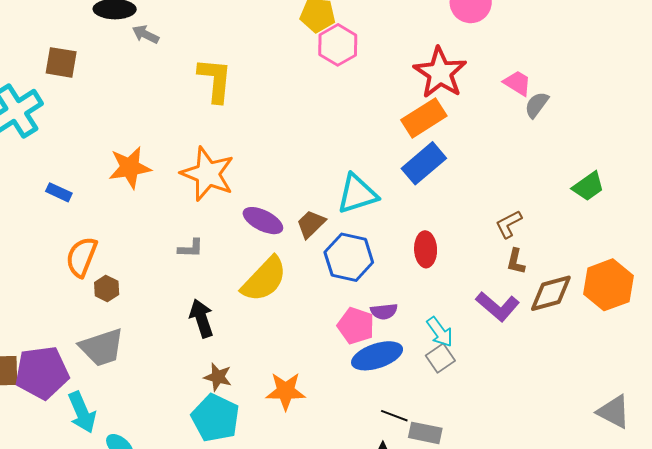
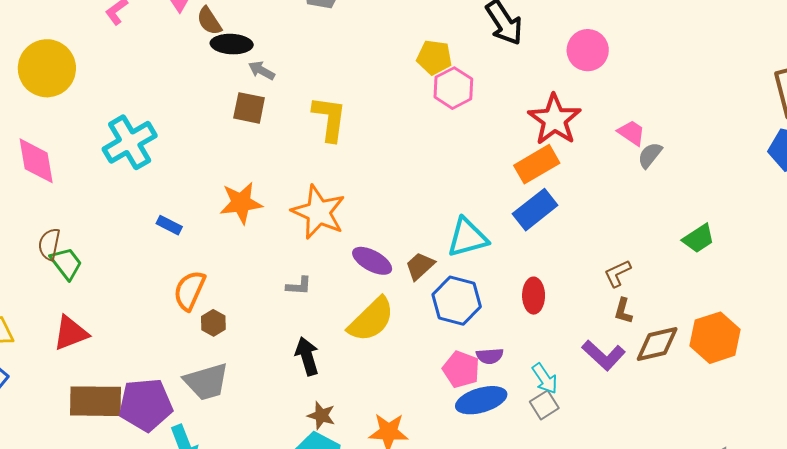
brown square: (61, 62) -> (249, 108), moved

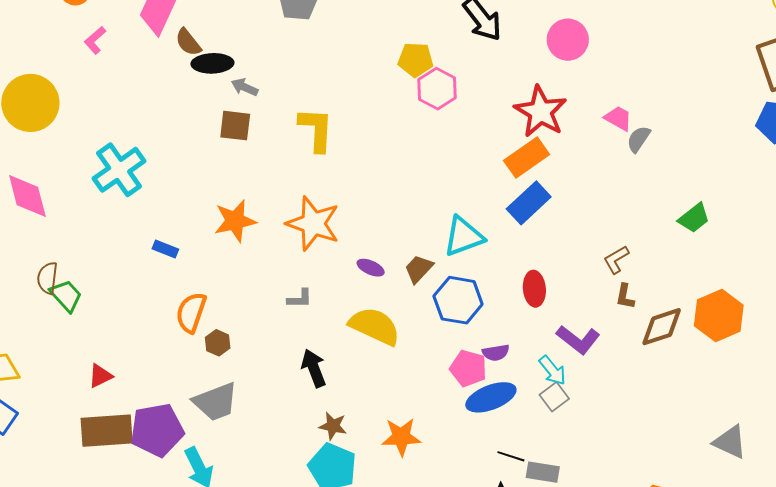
purple ellipse: (372, 261) -> (371, 268), size x0.7
yellow semicircle: (371, 320) -> (375, 326), turned -106
red triangle: (71, 333) -> (100, 376), moved, size x0.7
purple L-shape: (604, 355) -> (578, 340), moved

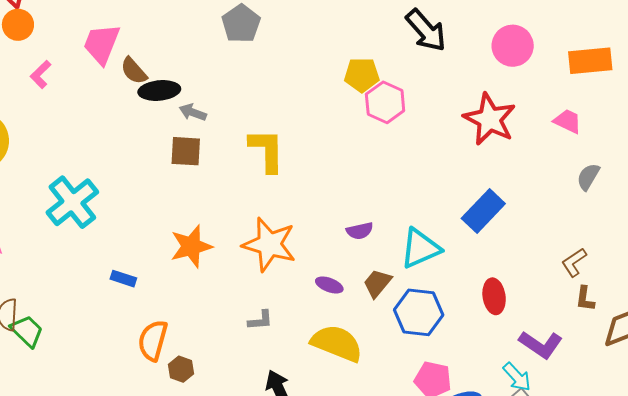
gray semicircle: (639, 139) -> (588, 177), moved
orange rectangle: (527, 158) -> (590, 61), moved, turned 33
purple semicircle: (496, 353) -> (360, 231), moved

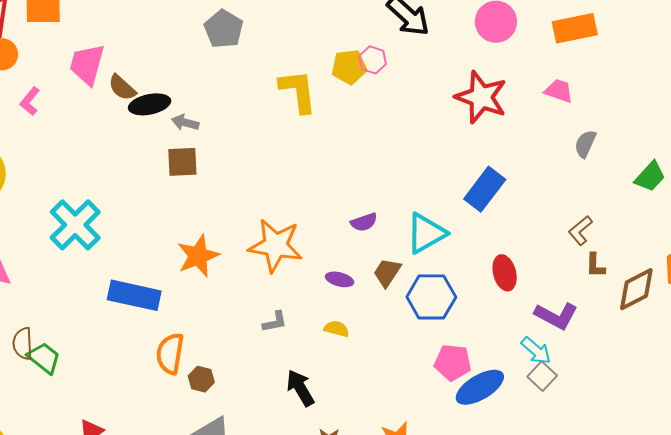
pink hexagon: (385, 102) -> (373, 60), moved, size x0.7
yellow L-shape: (267, 150) -> (298, 91), moved
blue rectangle: (123, 279) -> (134, 295), size x2.0
yellow semicircle: (337, 343) -> (337, 329), moved, size x0.5

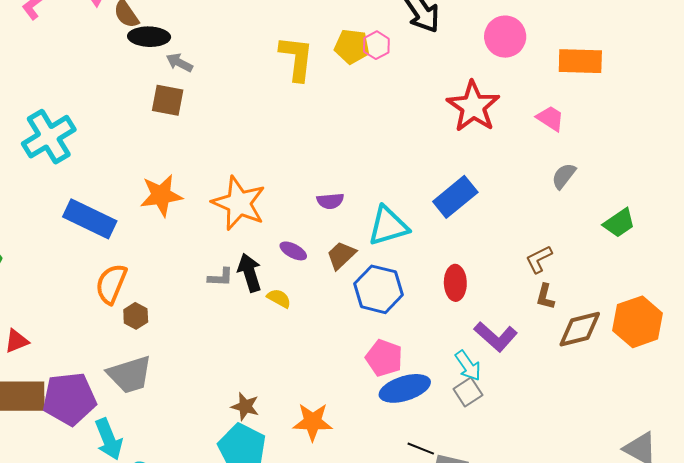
black arrow: (300, 388) -> (250, 273), moved

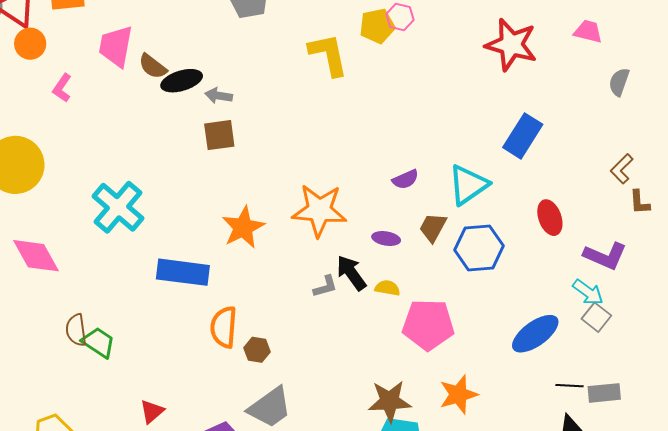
pink pentagon: (384, 358) -> (428, 325), moved, size x1.4
brown star: (245, 406) -> (390, 401), size x1.5

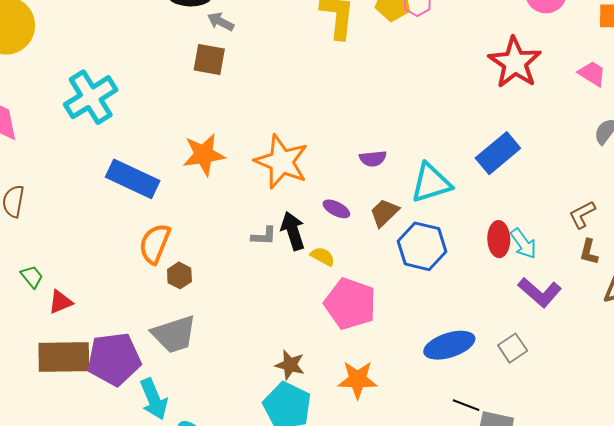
cyan arrow: (588, 292) -> (523, 244), moved
green trapezoid: (98, 342) -> (32, 277), moved, size x0.7
brown star: (390, 401) -> (290, 365), size x0.7

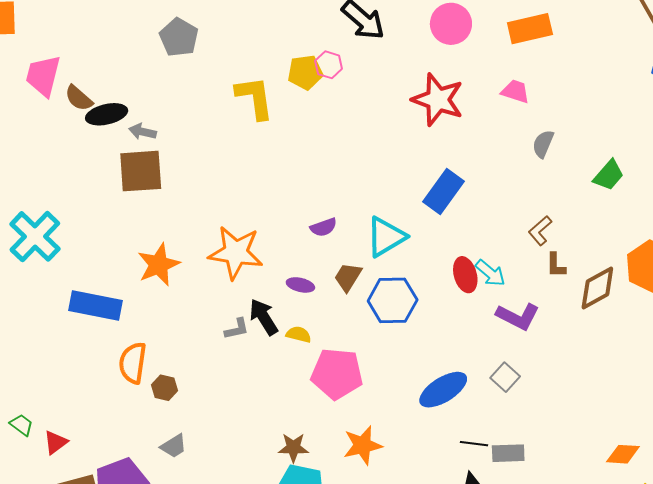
brown square: (209, 59) -> (141, 171), size x1.4
gray trapezoid: (174, 334) -> (174, 446), size x0.6

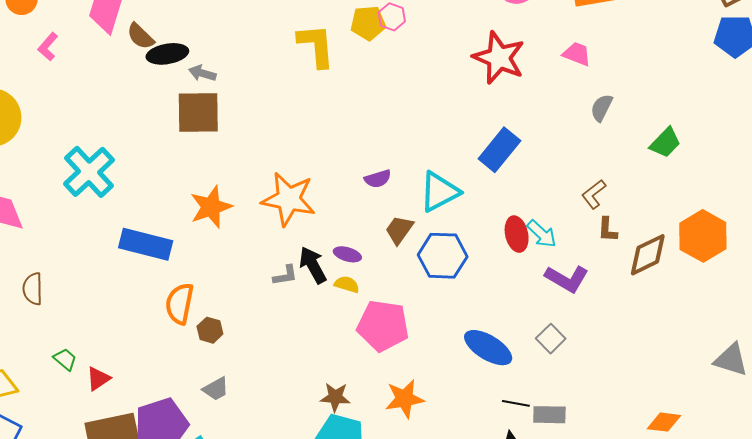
purple ellipse: (300, 285) -> (347, 254), moved
blue ellipse: (443, 390) -> (488, 348), turned 60

